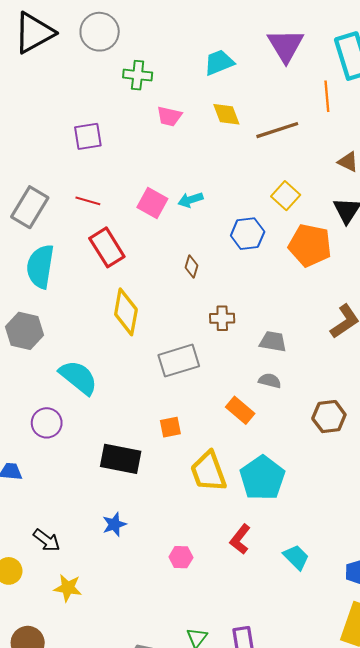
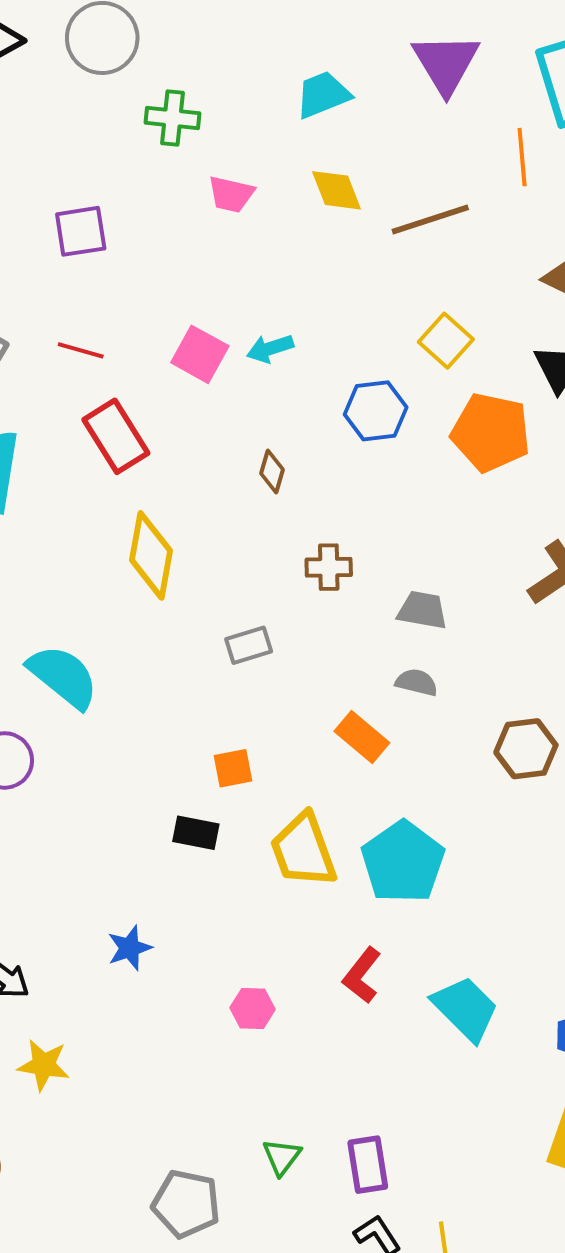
gray rectangle: (179, 361) -> (249, 645), size x0.6
black rectangle: (121, 459) -> (196, 833), moved, size x0.6
cyan trapezoid: (296, 557) -> (465, 1008), size x1.4

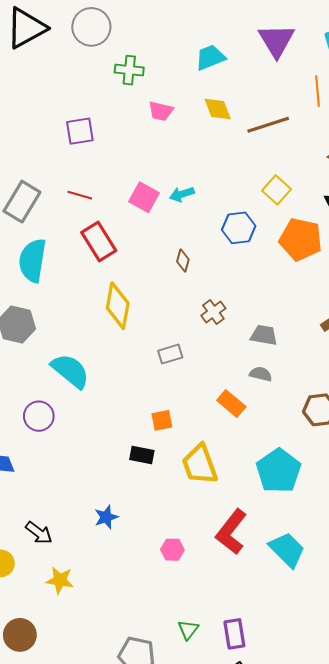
brown cross: (329, 567) -> (213, 312), turned -35
cyan pentagon: (403, 862) -> (279, 471), moved
red L-shape: (362, 975) -> (231, 532), size x1.5

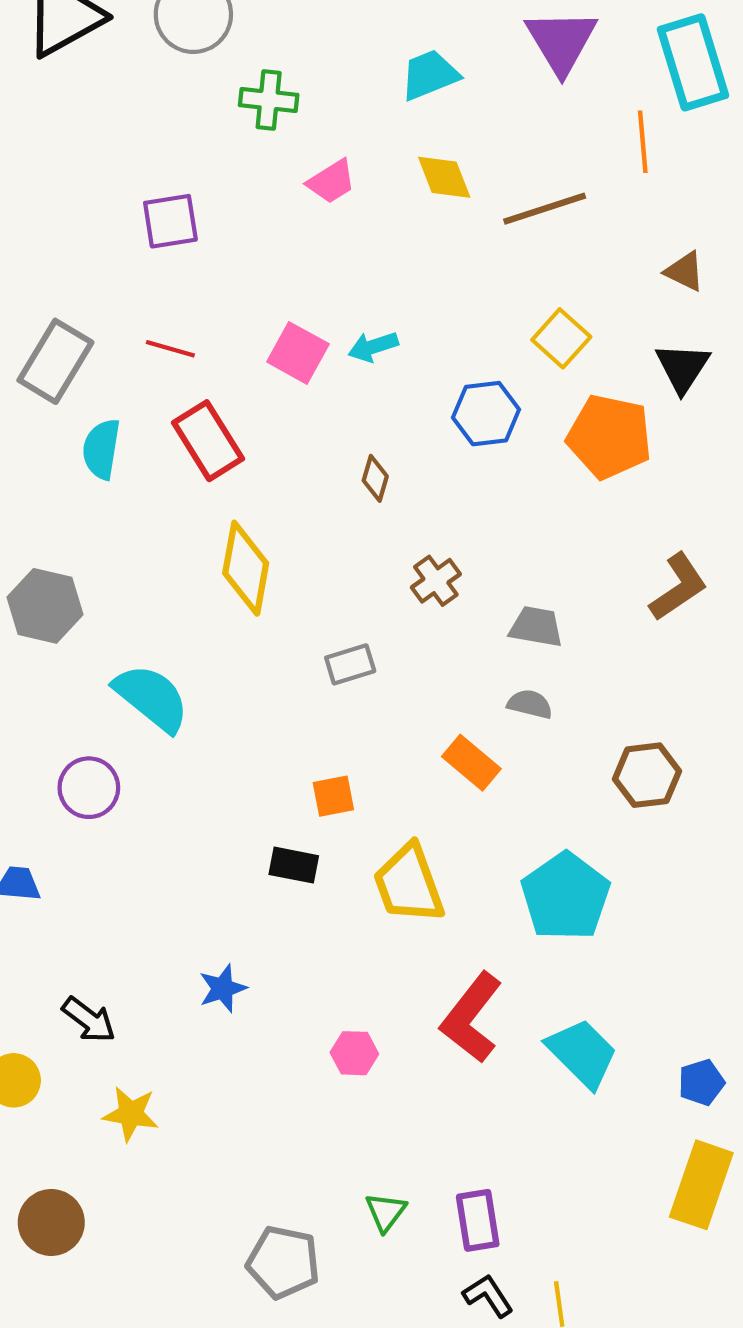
pink trapezoid: (161, 111) -> (331, 182), turned -45
cyan semicircle: (32, 260) -> (101, 449), moved, size x0.7

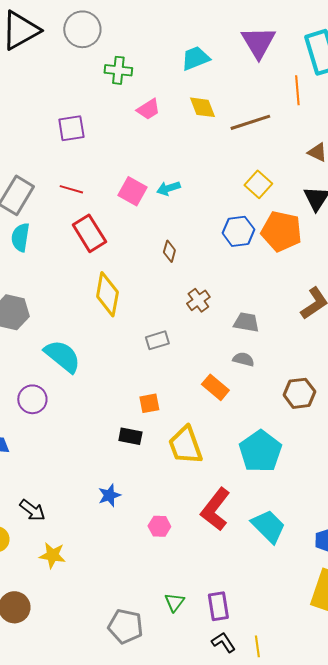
blue hexagon: (486, 414) -> (238, 231), moved
cyan semicircle: (101, 449) -> (20, 237), moved
blue star: (223, 988) -> (109, 495), moved

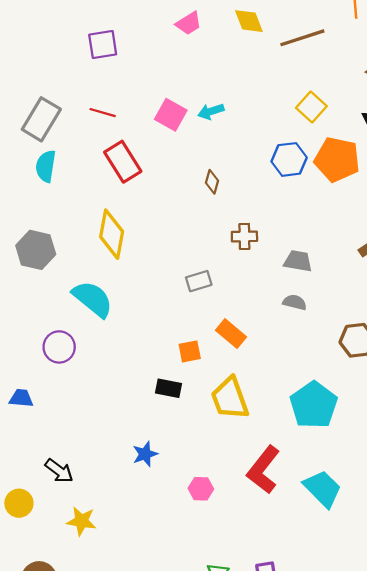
yellow diamond: (107, 294) -> (112, 234), moved
brown cross: (198, 300) -> (244, 236), turned 35
orange rectangle: (215, 387) -> (231, 334), moved

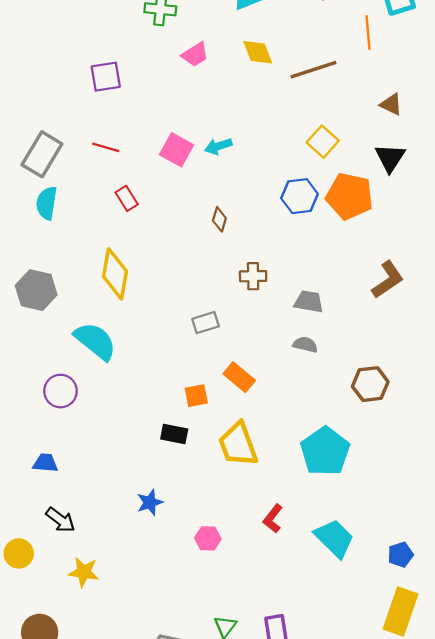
red rectangle: (123, 162) -> (127, 198), size x0.6
blue trapezoid: (21, 398) -> (45, 463), moved
red L-shape: (263, 470) -> (273, 519), size x0.6

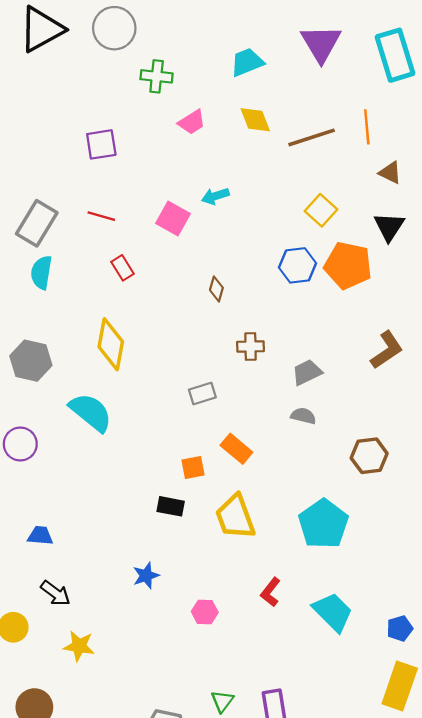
orange line: (368, 32) -> (367, 127), moved
cyan arrow: (218, 146) -> (215, 196), moved
gray trapezoid: (309, 302) -> (307, 372), turned -36
purple circle: (60, 391) -> (20, 444), moved

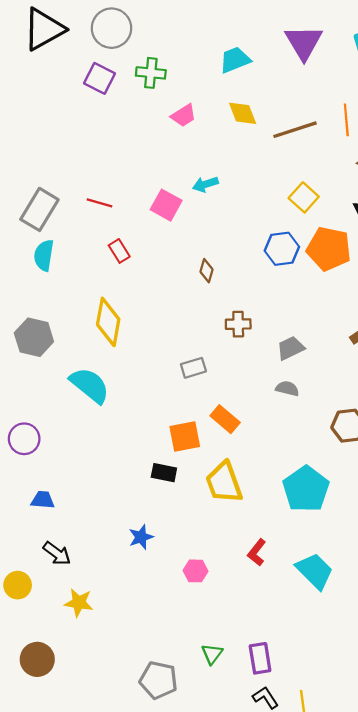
purple square: (101, 144) -> (99, 78), moved, turned 36
purple circle: (20, 444) -> (24, 439), moved
orange square: (193, 467) -> (185, 437), size x1.4

